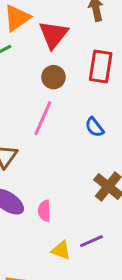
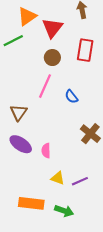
blue semicircle: (95, 127) -> (71, 97), moved
purple line: (91, 241) -> (80, 181), moved

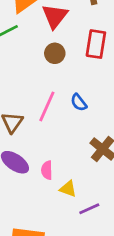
pink line: (45, 86) -> (47, 106), moved
yellow triangle: (58, 178) -> (68, 189), moved

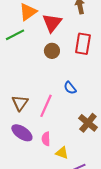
pink line: (47, 106) -> (46, 106), moved

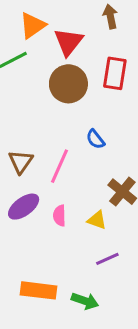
brown circle: (52, 51) -> (68, 84), size x1.6
purple ellipse: (22, 133) -> (24, 207), turned -70
yellow triangle: (62, 153) -> (97, 220), moved

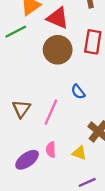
red triangle: (68, 42) -> (58, 18), turned -45
purple ellipse: (24, 207) -> (27, 160), moved

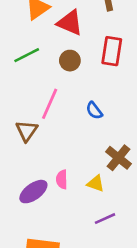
green line: (16, 32) -> (27, 55), moved
brown circle: (58, 50) -> (70, 61), size x0.6
pink line: (51, 112) -> (50, 104), moved

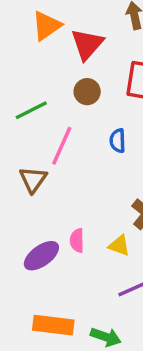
red triangle: (70, 23) -> (87, 44), turned 48
green line: (27, 55) -> (31, 110), moved
blue semicircle: (94, 111) -> (118, 141), moved, turned 36

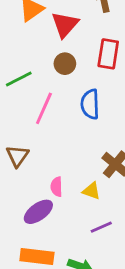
blue semicircle: (118, 141) -> (90, 104), size x1.5
brown triangle: (33, 180) -> (17, 156), moved
purple ellipse: (41, 256) -> (38, 212), moved

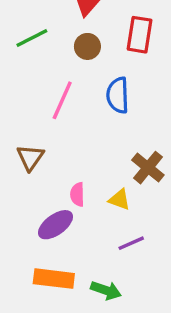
green line: (19, 79) -> (32, 38), moved

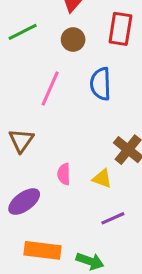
purple ellipse: (56, 225) -> (24, 202), moved

